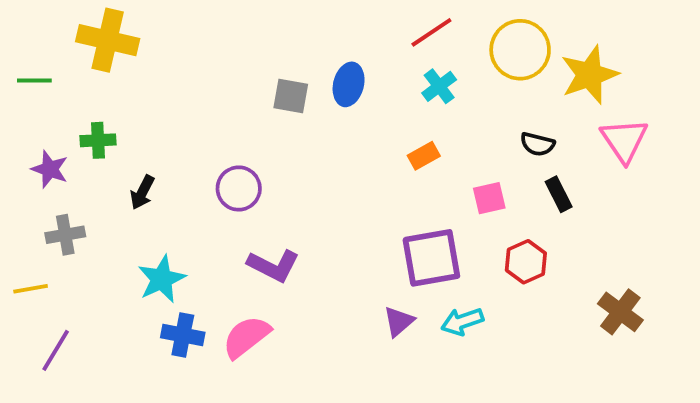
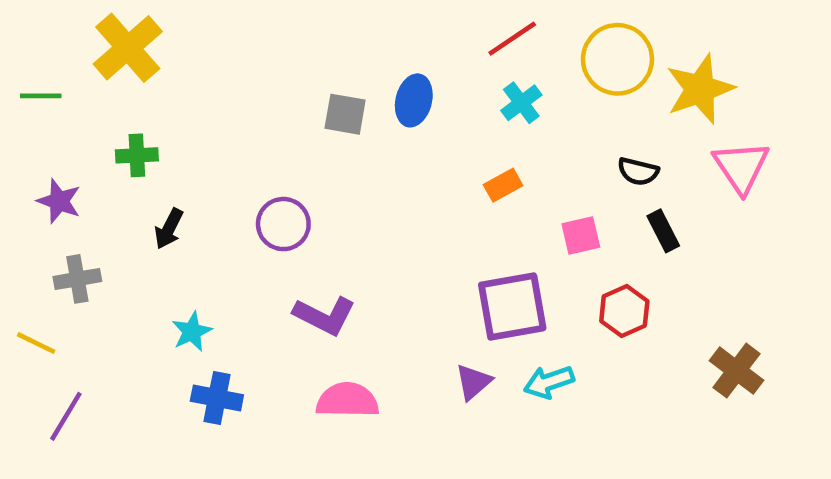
yellow cross: (108, 40) -> (128, 48), turned 36
green cross: (98, 140) -> (137, 155), moved
cyan star: (162, 279) -> (192, 332), size x0.7
yellow line: (31, 289) -> (36, 343), turned 36
pink semicircle: (246, 337) -> (347, 400), moved, turned 39

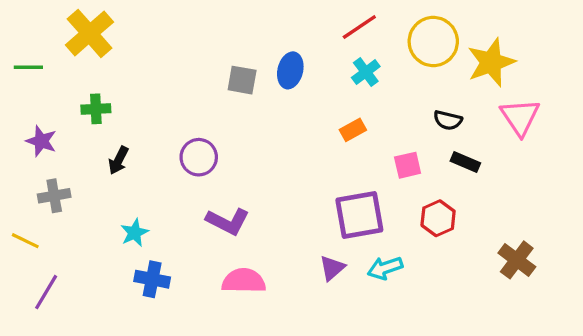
black rectangle: (663, 231) -> (465, 162), turned -40

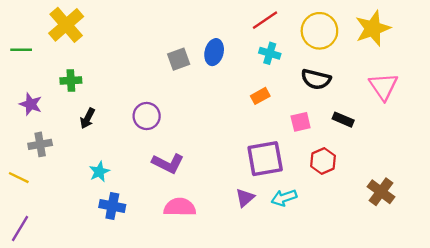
yellow star: (491, 62) -> (373, 28), moved
cyan cross: (366, 72) -> (270, 53), turned -36
gray square: (242, 80) -> (179, 59), turned -30
black semicircle: (448, 120) -> (316, 79), moved, size x1.4
purple line: (46, 292) -> (20, 228), moved

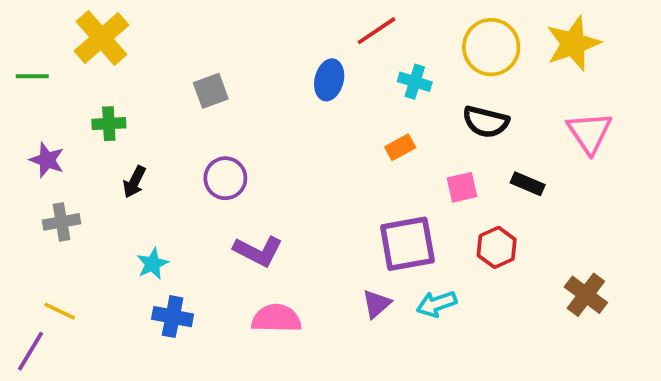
red line: (265, 20) -> (376, 31), moved
gray square: (179, 59) -> (211, 91), moved
yellow line: (19, 178) -> (60, 311), moved

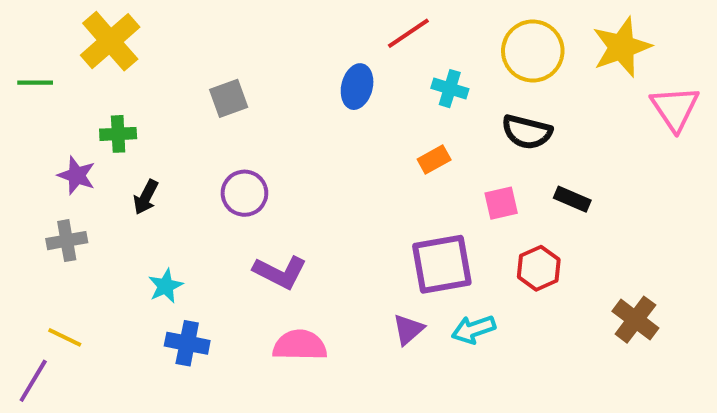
pink triangle: (590, 133) -> (675, 108), moved
purple star: (47, 160) -> (77, 175), moved

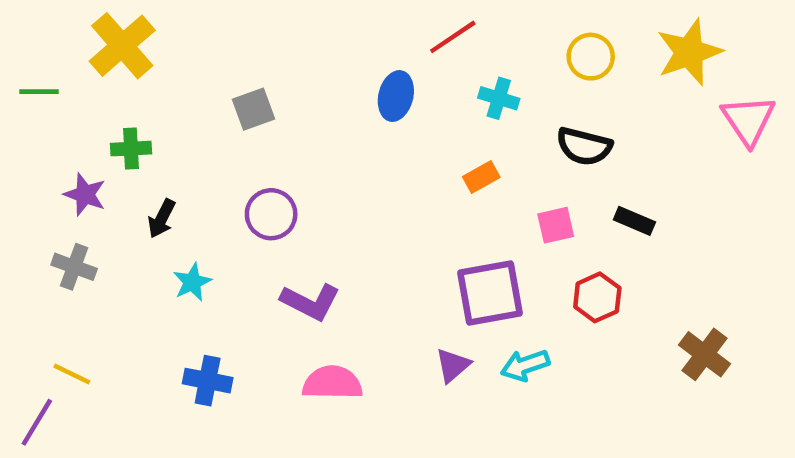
yellow circle: (533, 51) -> (591, 57), size x0.7
gray cross: (67, 241) -> (74, 267), turned 30
cyan star: (165, 286) -> (192, 282), moved

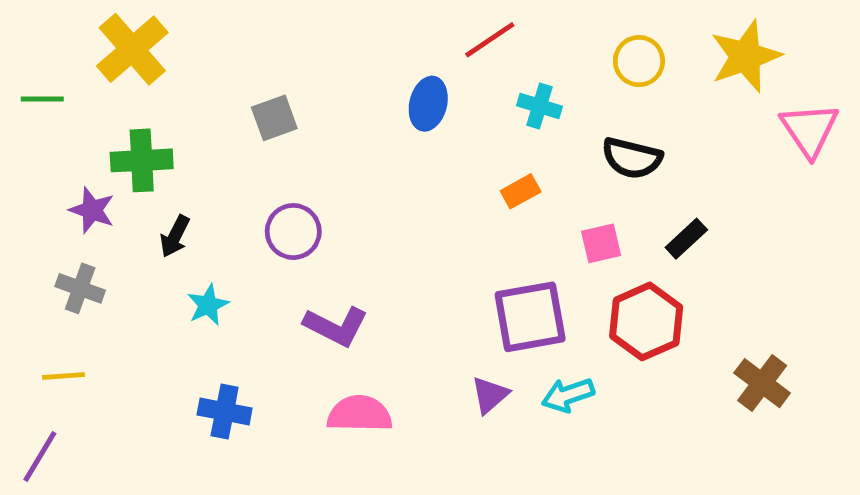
green cross: (131, 149) -> (142, 160), size x1.4
black rectangle: (634, 221) -> (686, 239), turned -66
red hexagon: (597, 297) -> (646, 321), size x1.4
yellow line: (72, 374) -> (64, 376), moved, turned -30

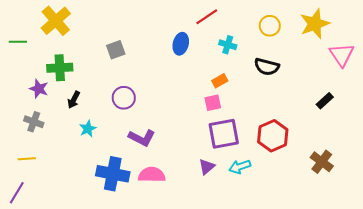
black rectangle: (686, 239) -> (325, 101), moved
pink square: (601, 243) -> (213, 103), moved
blue cross: (225, 411) -> (113, 174), moved, size x1.5

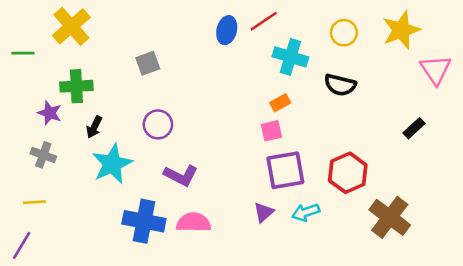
blue ellipse: (181, 44) -> (227, 30), moved
cyan cross: (228, 45) -> (290, 57), size x1.5
cyan star: (88, 129) -> (112, 164), size x1.8
brown cross: (322, 162) -> (390, 217), moved, size x1.4

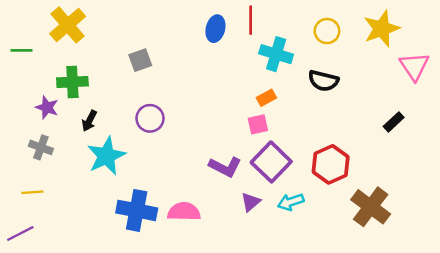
red line: (264, 21) -> (251, 20), turned -56
purple square: (285, 170) -> (271, 162), turned -36
purple L-shape: (181, 175) -> (225, 167), moved
purple line: (22, 245) -> (20, 233), turned 32

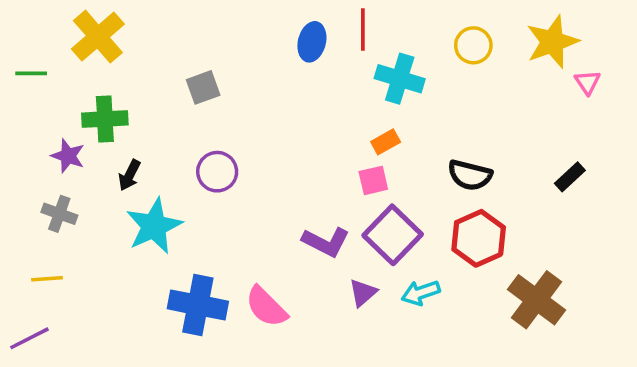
pink triangle: (414, 66) -> (587, 82), moved, size x0.6
black semicircle: (323, 81) -> (470, 175), moved
pink semicircle: (184, 212) -> (266, 307), turned -136

